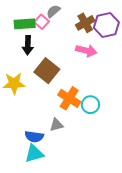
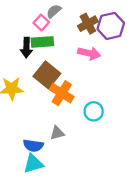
green rectangle: (25, 24) -> (42, 42), moved
orange cross: (69, 98) -> (62, 93), moved

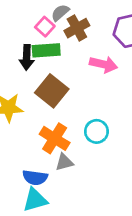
brown cross: (88, 24) -> (77, 28), moved
orange cross: (62, 93) -> (55, 138), moved
cyan circle: (94, 111) -> (96, 131), moved

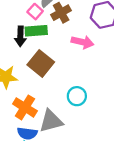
orange cross: (55, 138) -> (25, 107), moved
gray triangle: (64, 162) -> (51, 121), size x1.6

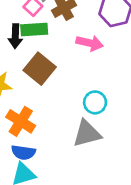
cyan circle: (77, 96) -> (95, 102), moved
gray triangle: (51, 121) -> (87, 134), moved

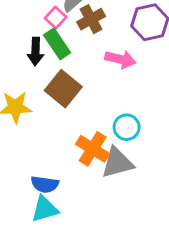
green rectangle: (34, 29) -> (57, 44), turned 60
orange cross: (21, 121) -> (93, 149), moved

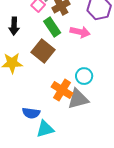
green rectangle: (57, 44) -> (52, 27), moved
black arrow: (35, 52) -> (14, 26), moved
cyan triangle: (45, 209) -> (45, 129), moved

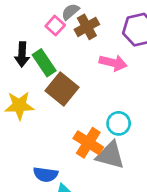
green rectangle: (52, 27) -> (44, 63), moved
gray triangle: (78, 99) -> (110, 155), turned 30

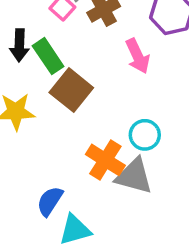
pink arrow: (113, 63) -> (138, 56), turned 52
blue semicircle: (46, 174) -> (50, 201), turned 115

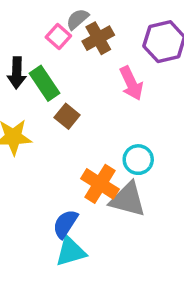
brown square: (71, 90) -> (67, 116), size x0.6
blue semicircle: (50, 201) -> (65, 224), moved

